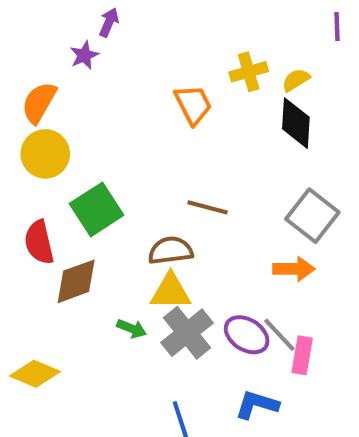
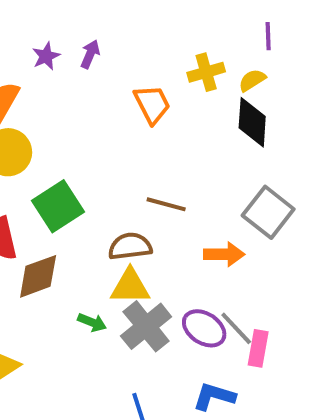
purple arrow: (109, 22) -> (90, 54), moved
purple line: (337, 27) -> (268, 36), moved
orange arrow: (294, 269) -> (224, 254), moved

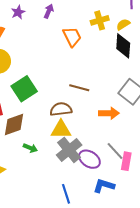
purple arrow: (90, 54) -> (49, 11), moved
green arrow: (92, 322) -> (30, 148), moved
purple ellipse: (204, 328) -> (89, 159), moved

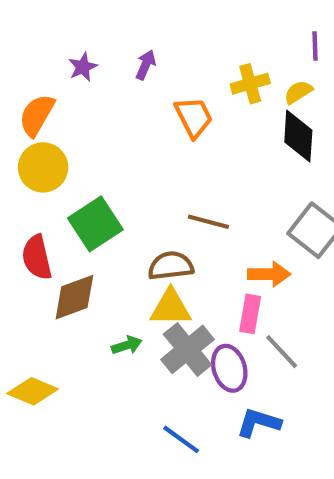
green arrow: (30, 148) -> (127, 345), moved, turned -40
purple ellipse: (89, 159) -> (229, 368), turned 40
pink rectangle: (126, 161) -> (250, 314), moved
blue line: (66, 194) -> (181, 439), turned -36

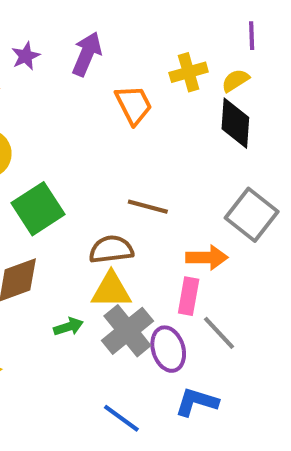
purple arrow: (146, 65) -> (87, 54), size x1.5

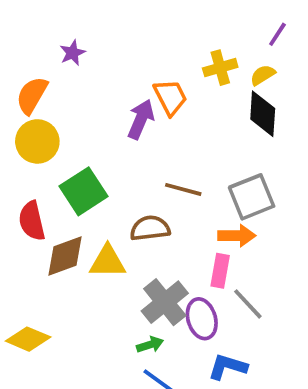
purple line: (252, 36) -> (277, 34), turned 35
purple arrow: (87, 54) -> (141, 119), moved
gray square: (252, 215) -> (252, 197), moved, turned 30
yellow triangle: (111, 290) -> (108, 262), moved
green arrow: (68, 327) -> (150, 345), moved

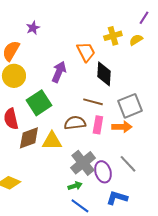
black diamond: (263, 114) -> (104, 74), moved
purple arrow: (141, 119) -> (59, 72), moved
pink rectangle: (220, 271) -> (98, 125), moved

